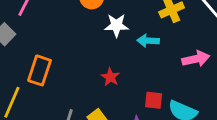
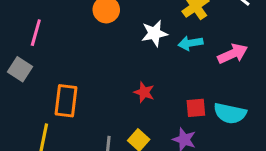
white star: (117, 25) -> (154, 33), moved
cyan arrow: (148, 41) -> (190, 43), moved

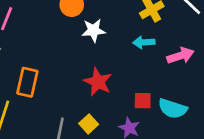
white star: (154, 33) -> (94, 30), moved
red star: (144, 92) -> (98, 82), size x1.5

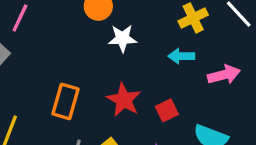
orange rectangle: (27, 82) -> (65, 101), moved
red square: (143, 101) -> (167, 110), moved, turned -30

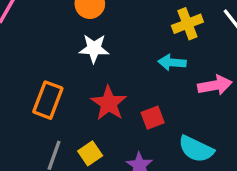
white star: (122, 38) -> (94, 49), moved

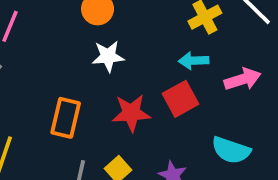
red star: (109, 103) -> (131, 113), turned -30
red square: (153, 118) -> (180, 99), moved, size x1.4

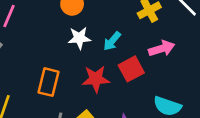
cyan arrow: (194, 61) -> (112, 41), moved, turned -48
pink arrow: (243, 79) -> (162, 48), moved

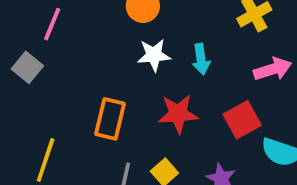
cyan arrow: (112, 41) -> (201, 59), turned -48
red square: (131, 69) -> (242, 120), moved

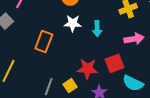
red star: (178, 114) -> (88, 69), moved
orange rectangle: (110, 119) -> (44, 42), moved

